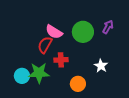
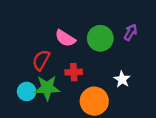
red semicircle: (45, 45) -> (41, 60), moved
orange circle: (78, 84) -> (94, 101), size x1.5

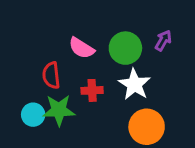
red semicircle: (41, 60) -> (51, 75), turned -35
white star: (122, 79) -> (134, 84), moved, size x1.5
orange circle: (94, 101) -> (147, 127), moved

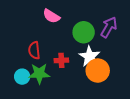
purple arrow: (163, 40) -> (109, 27), size x1.5
pink semicircle: (82, 48) -> (51, 16), moved
orange circle: (147, 127) -> (98, 71), moved

